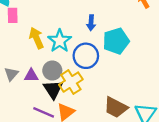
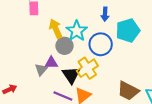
gray circle: (52, 71) -> (64, 46), moved
gray triangle: (11, 74) -> (41, 70), moved

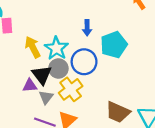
gray circle: (64, 46) -> (58, 68), moved
gray triangle: (41, 70) -> (46, 97), moved
black triangle: (71, 75) -> (42, 75), moved

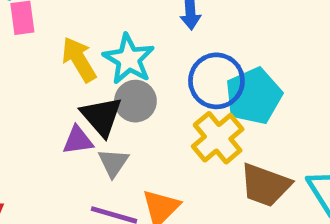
cyan pentagon: (114, 45) -> (254, 96), moved
blue circle: (84, 62) -> (216, 81), moved
yellow cross: (71, 89) -> (218, 138), moved

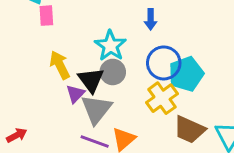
yellow arrow: (79, 59) -> (60, 65), moved
purple triangle: (78, 140) -> (75, 94), turned -42
gray triangle: (113, 163) -> (96, 109), size x1.6

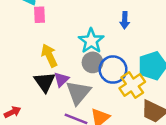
blue circle: (164, 63) -> (113, 70), moved
black triangle: (91, 80) -> (45, 82), moved

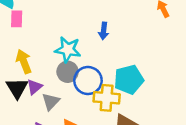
cyan star: (91, 41) -> (68, 50), turned -30
yellow cross: (132, 85) -> (107, 98), turned 35
gray triangle: (78, 93) -> (51, 102), size x0.7

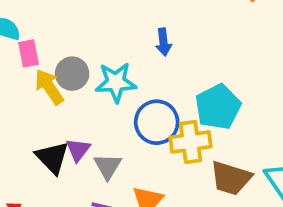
yellow arrow: (24, 61) -> (49, 87), moved
gray circle: (68, 72) -> (72, 74), moved

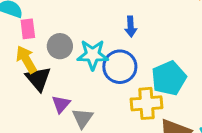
yellow arrow: (49, 87) -> (26, 59), moved
blue circle: (157, 122) -> (120, 67), moved
black triangle: (52, 158) -> (38, 79), moved

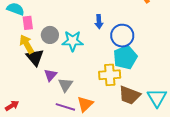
blue circle: (120, 67) -> (122, 36), moved

